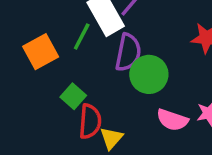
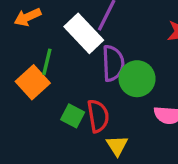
green line: (82, 37) -> (47, 62), moved
red semicircle: (90, 121) -> (98, 116), moved

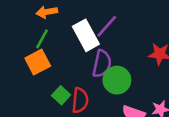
green line: (47, 62) -> (42, 39), moved

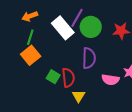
purple semicircle: (102, 64) -> (89, 58), moved
green circle: (117, 80) -> (91, 27), moved

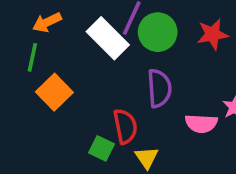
green line: (30, 37) -> (32, 57), moved
green square: (53, 77) -> (101, 148), moved

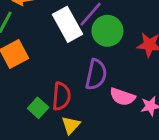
pink semicircle: (201, 123) -> (122, 97), moved

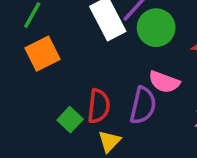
purple semicircle: (96, 74) -> (143, 105), moved
pink semicircle: (122, 97) -> (164, 82), moved

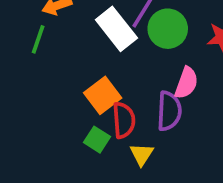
orange square: (42, 54) -> (103, 95), moved
pink semicircle: (164, 82) -> (186, 83), turned -80

